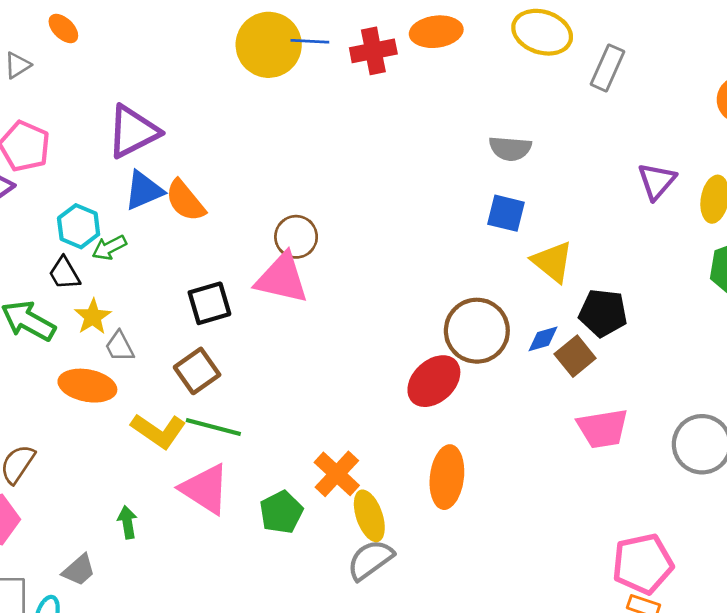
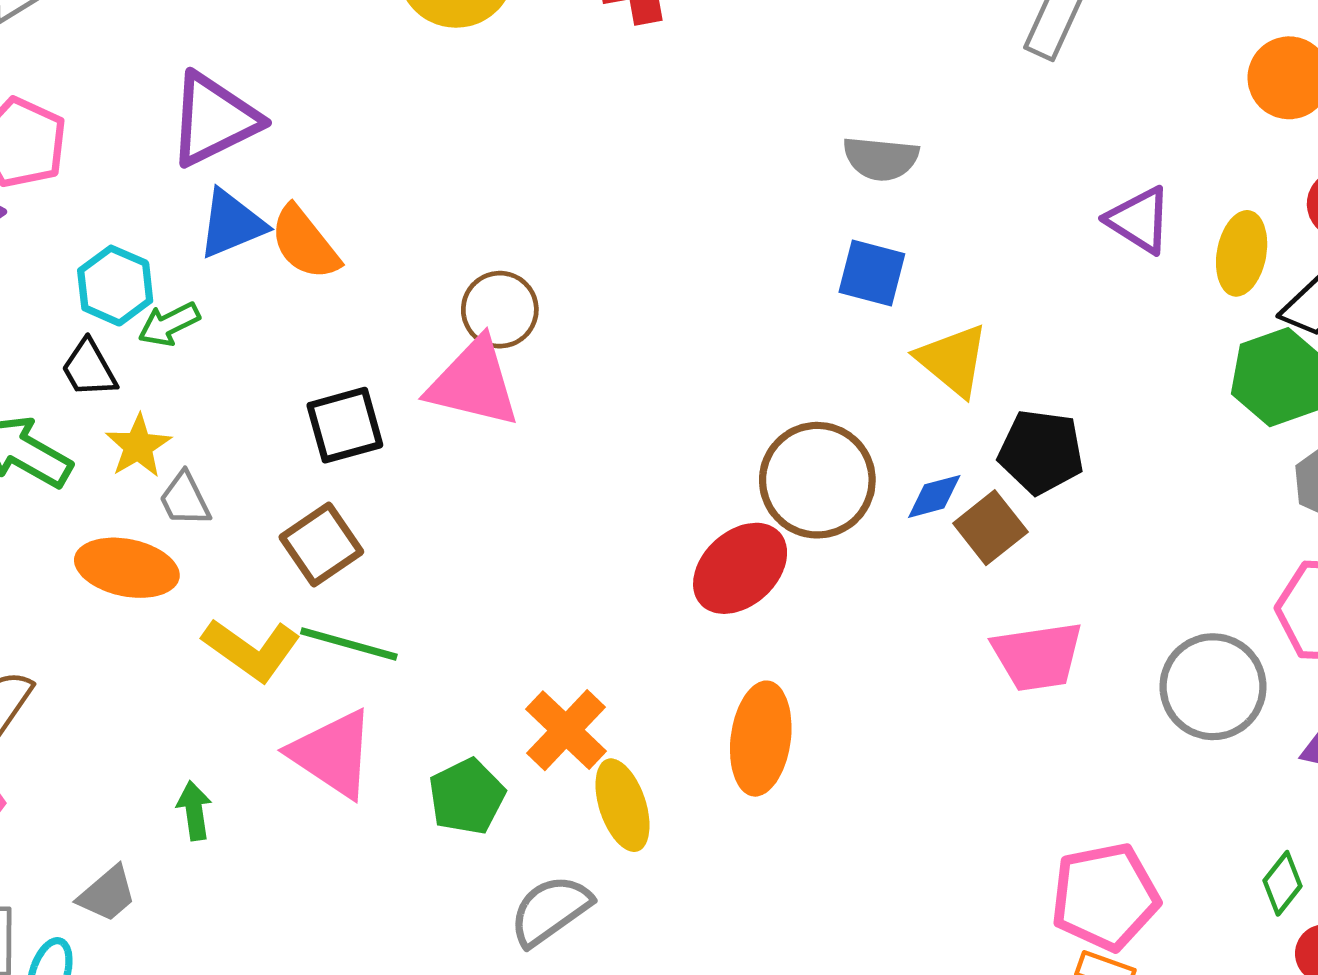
purple triangle: (657, 181) -> (1139, 220), turned -39
gray semicircle: (370, 560) -> (550, 910), moved

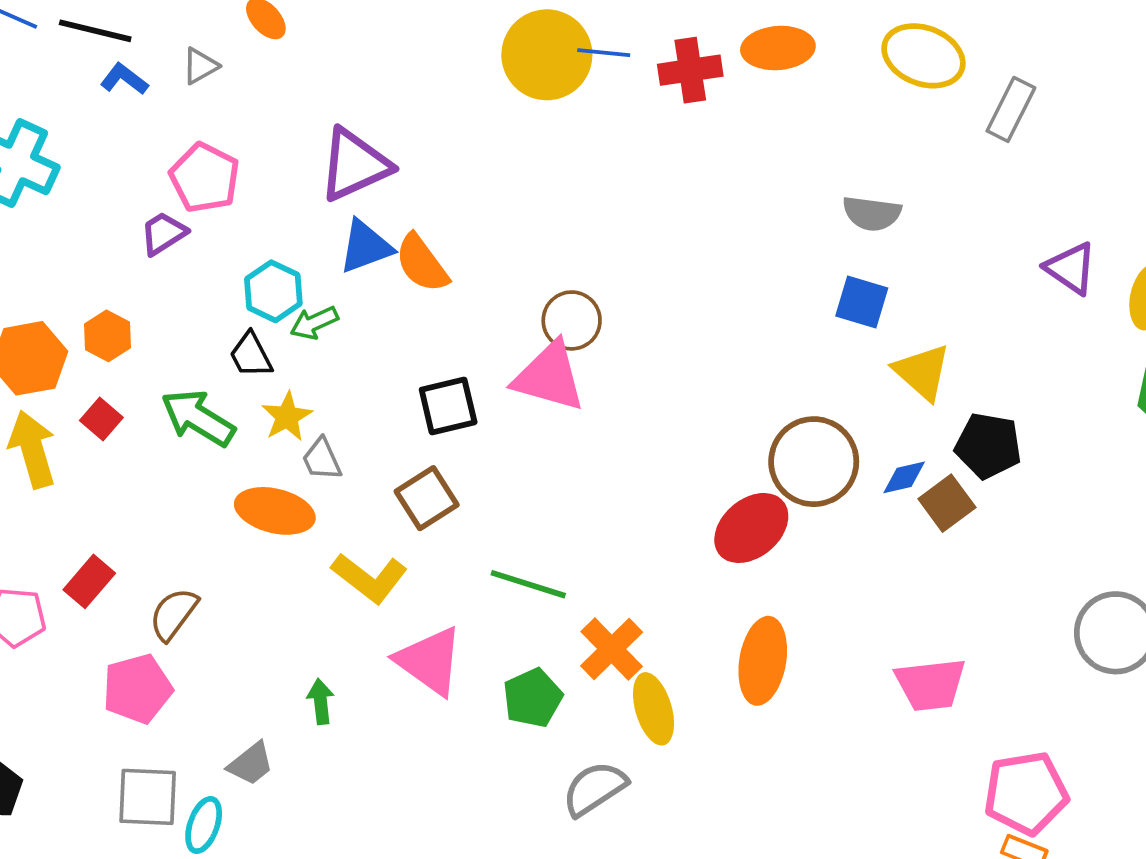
green line: (349, 644) -> (528, 584), moved
pink trapezoid: (1038, 656) -> (931, 684), moved

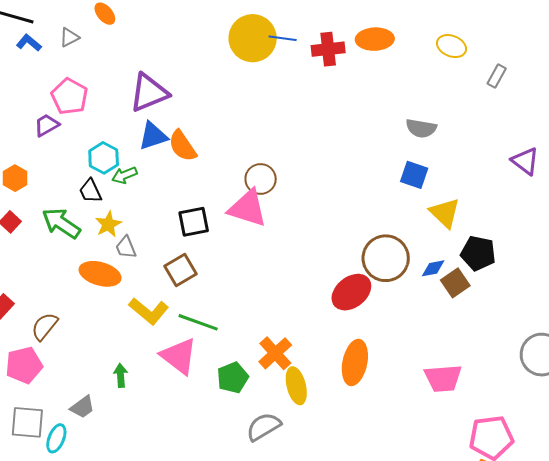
yellow ellipse: (923, 56) -> (452, 46), size x0.7
gray rectangle: (1011, 109) -> (497, 76), size x0.7
green line: (528, 584) -> (198, 322), moved

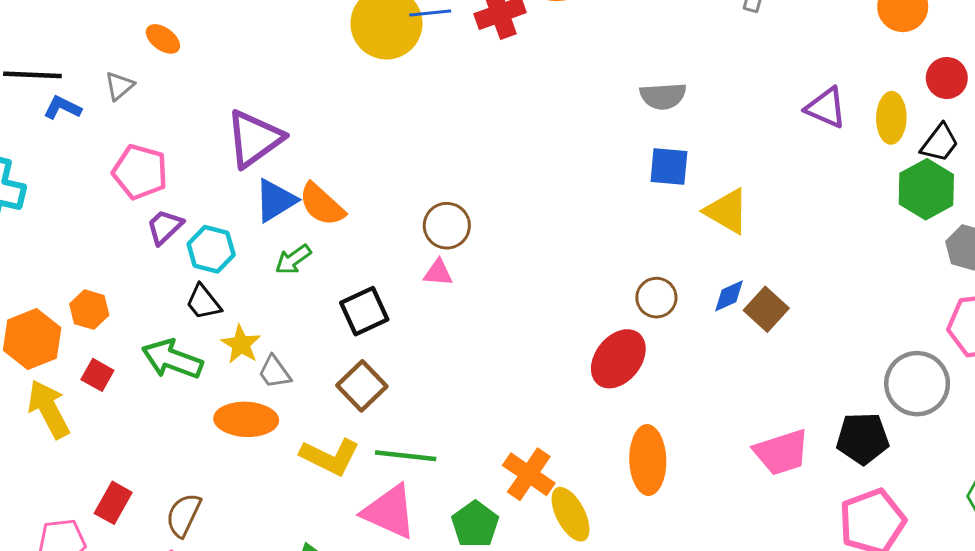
purple trapezoid: (47, 125) -> (165, 227), moved
green arrow: (124, 175) -> (293, 260), moved
pink triangle: (248, 208) -> (438, 273), size x0.5
black pentagon: (478, 253) -> (863, 438), moved
brown circle: (386, 258) -> (656, 298), size x0.6

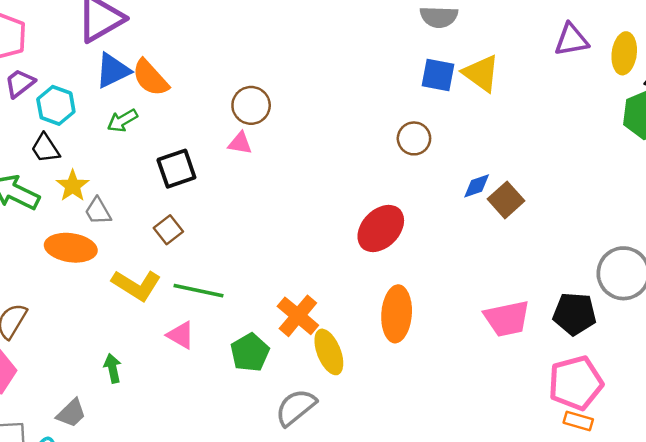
purple triangle: (826, 108) -> (571, 40), turned -39
yellow triangle: (727, 211) -> (481, 73), moved
brown circle: (656, 298) -> (414, 138), moved
brown square: (362, 386) -> (168, 230), size x0.7
pink triangle: (389, 512) -> (181, 335), size x0.6

